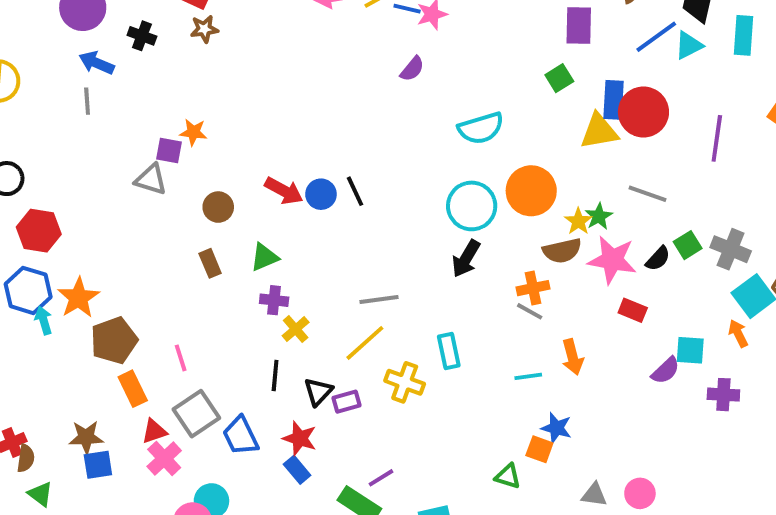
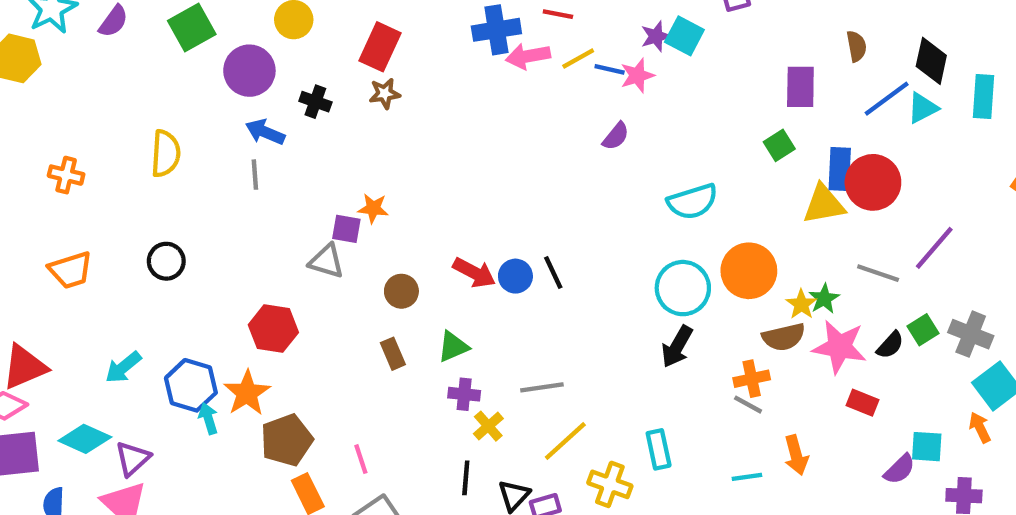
purple line: (717, 138) -> (934, 248), moved, turned 33
red hexagon: (39, 231) -> (273, 329), moved
gray line: (379, 299) -> (542, 387), moved

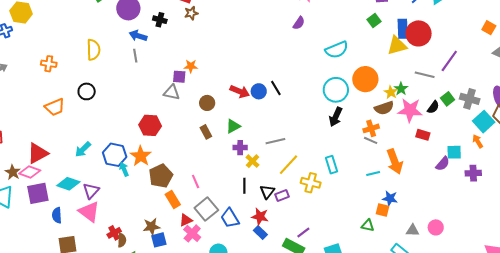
black circle: (166, 261) -> (87, 91), moved
orange arrow: (796, 455) -> (395, 162), size x1.4

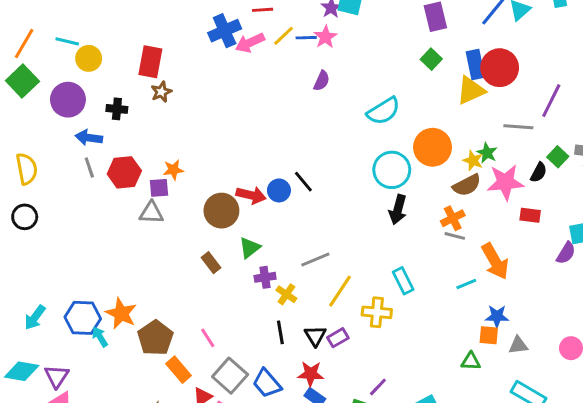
black circle: (87, 91) -> (25, 217), moved
brown circle: (207, 103) -> (221, 211), moved, size x1.5
red hexagon: (150, 125) -> (124, 172), moved
gray triangle: (413, 230) -> (518, 345), moved

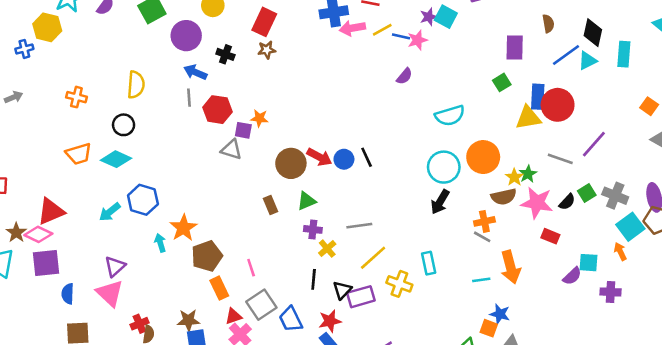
blue hexagon: (83, 318) -> (143, 200), moved
purple rectangle: (338, 338) -> (361, 297), size x1.5
cyan diamond: (22, 371) -> (116, 159), moved
red star: (311, 374) -> (330, 321), turned -30

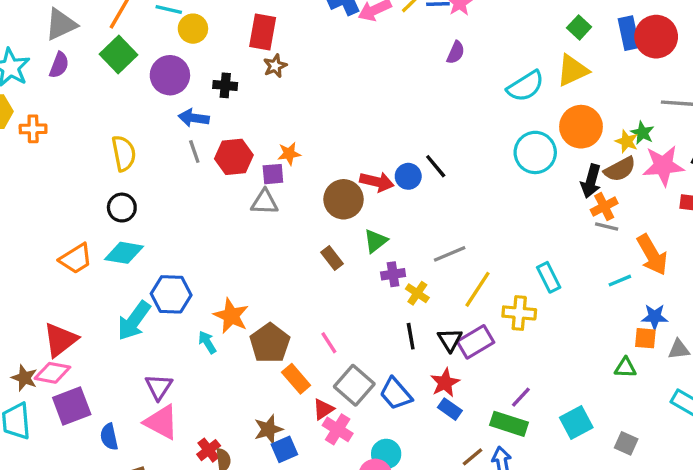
orange cross: (76, 97) -> (33, 129), moved
yellow triangle: (528, 118) -> (572, 70), moved
black arrow: (440, 202) -> (591, 181), moved
cyan arrow: (110, 212) -> (134, 321), size x1.4

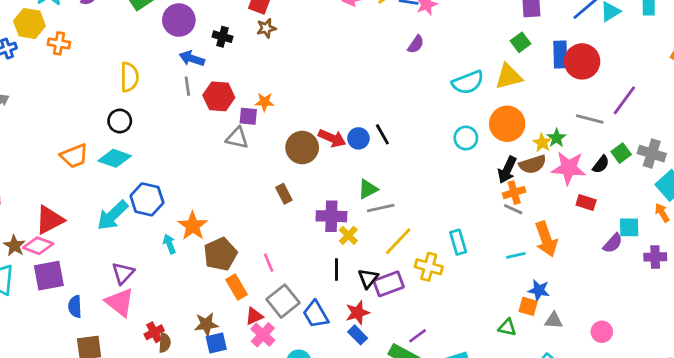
cyan circle: (535, 152) -> (466, 138), size x0.7
green triangle: (376, 241) -> (368, 189), moved
purple cross: (393, 274) -> (331, 216), size x1.5

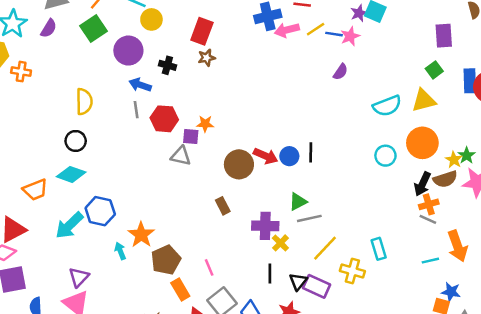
black line: (382, 134) -> (311, 152), turned 30
orange trapezoid: (74, 156) -> (35, 190), moved
purple rectangle: (389, 284) -> (317, 286), turned 45

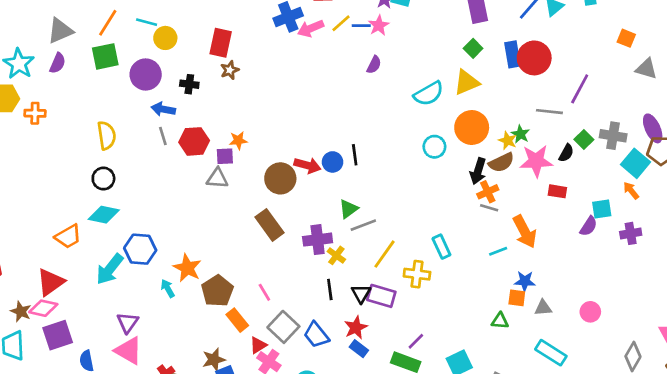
green square: (94, 28) -> (105, 56), turned 30
brown rectangle: (223, 206) -> (269, 225), size x1.6

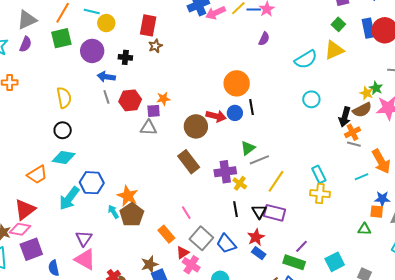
orange circle: (472, 128) -> (237, 83), moved
yellow cross: (417, 274) -> (320, 194), moved
brown pentagon: (217, 291) -> (132, 215), moved

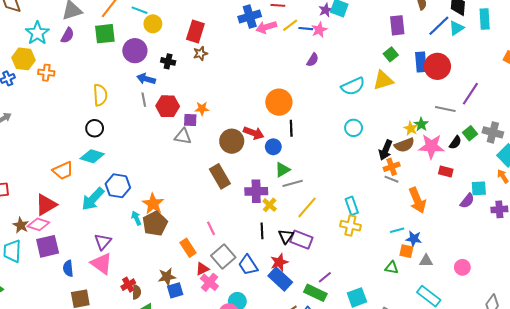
blue circle: (235, 113) -> (273, 147), moved
cyan line: (362, 177) -> (397, 230), moved
blue rectangle: (259, 253) -> (280, 279), size x1.6

